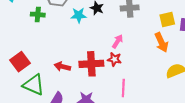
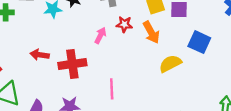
red star: (114, 59) -> (124, 24), moved
red arrow: (62, 67) -> (40, 55), moved

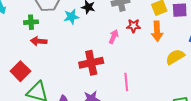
orange arrow: (151, 32) -> (157, 31), turned 30
red arrow: (40, 55) -> (39, 41), moved

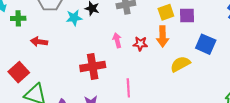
green cross: (31, 22) -> (18, 18), moved
red star: (134, 26) -> (140, 44), moved
pink arrow: (114, 37) -> (117, 40), turned -40

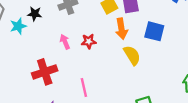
orange arrow: (163, 36) -> (121, 29), moved
yellow semicircle: (180, 64) -> (132, 55), turned 96

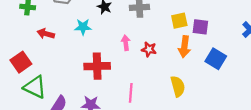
cyan star: (18, 26) -> (83, 27), moved
yellow semicircle: (132, 55) -> (178, 86), moved

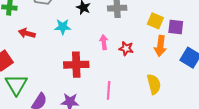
yellow square: (179, 21) -> (155, 21), turned 35
green triangle: (35, 87) -> (16, 85), turned 35

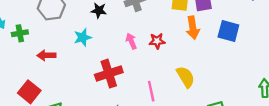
yellow semicircle: (154, 84) -> (186, 77), moved

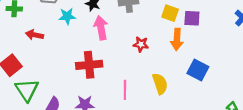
blue square: (228, 31) -> (198, 70), moved
cyan star: (83, 37) -> (67, 16), moved
pink arrow: (131, 41) -> (101, 28), moved, size x1.5

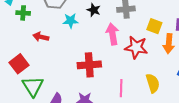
yellow square: (170, 13) -> (154, 26), moved
pink arrow: (101, 28) -> (112, 34), moved
red star: (141, 44) -> (136, 47), size x1.6

